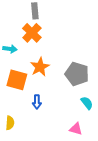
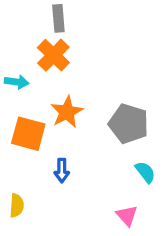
pink triangle: (76, 129) -> (127, 216), turned 32

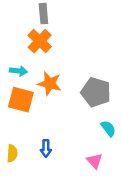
cyan arrow: (17, 82) -> (18, 71), moved
orange star: (67, 112) -> (50, 83), turned -30
blue arrow: (62, 170) -> (46, 148), moved

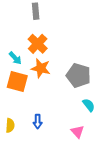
orange cross: (40, 41) -> (38, 44), moved
cyan arrow: (18, 71) -> (15, 58), turned 40

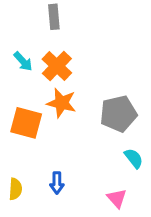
cyan arrow: (15, 58) -> (23, 61), moved
gray pentagon: (78, 75) -> (118, 114), turned -30

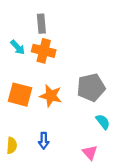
gray rectangle: (54, 17) -> (41, 24), moved
orange cross: (57, 66) -> (44, 51), turned -30
orange star: (61, 103) -> (51, 96), moved

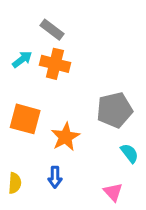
gray rectangle: (41, 24) -> (52, 30), turned -48
cyan arrow: (18, 47) -> (22, 59), turned -84
orange star: (51, 96) -> (65, 137), moved, turned 30

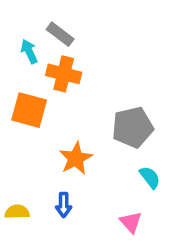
cyan arrow: (22, 59) -> (29, 51), moved, turned -78
orange square: (25, 119) -> (29, 110), moved
yellow semicircle: (15, 183) -> (17, 212), turned -96

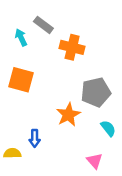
orange cross: (64, 74) -> (72, 47), moved
orange star: (76, 158) -> (68, 115), moved
blue arrow: (64, 205) -> (35, 138), moved

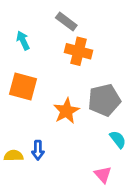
gray rectangle: (43, 25) -> (66, 22), moved
orange star: (68, 115) -> (66, 111), moved
yellow semicircle: (12, 153) -> (14, 156), moved

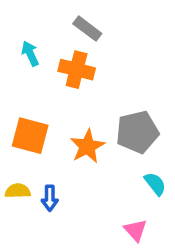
orange cross: (79, 51) -> (77, 70), moved
orange square: (23, 87) -> (30, 136), moved
yellow semicircle: (14, 156) -> (18, 191), moved

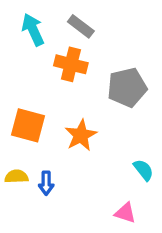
cyan arrow: (30, 53) -> (33, 30), moved, size x1.4
gray pentagon: (137, 132) -> (127, 87), moved
pink triangle: (135, 230) -> (125, 213), turned -30

